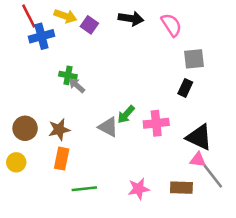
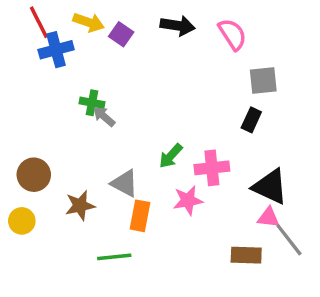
gray triangle: (108, 127) -> (125, 183), moved
brown star: (59, 130) -> (80, 206), moved
orange rectangle: (62, 159) -> (140, 216), moved
pink star: (139, 189) -> (188, 200), moved

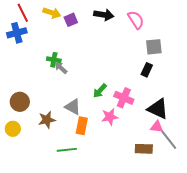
purple square: (121, 34) -> (71, 20), turned 32
blue cross: (56, 50) -> (17, 33), moved
pink cross: (212, 168) -> (124, 98), turned 30

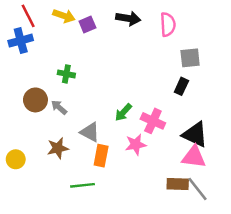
pink semicircle: (136, 20) -> (168, 24), turned 30
gray arrow: (61, 68) -> (59, 107), moved
brown circle: (20, 102) -> (35, 100), moved
pink triangle: (157, 127) -> (194, 157), size x1.5
gray line: (169, 140) -> (197, 189), moved

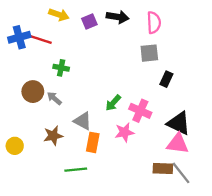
red line: (28, 16) -> (41, 40), moved, turned -45
purple square: (87, 24) -> (89, 21), moved
gray square: (190, 58) -> (149, 53), moved

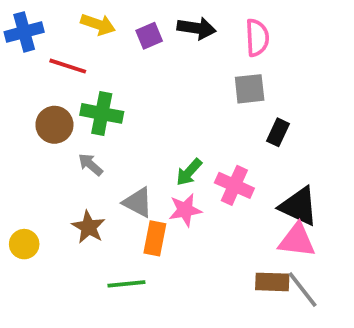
blue cross: (19, 37) -> (24, 32), moved
green cross: (61, 68) -> (102, 113), size x1.5
brown circle: (33, 92) -> (54, 125), moved
pink star: (124, 132) -> (185, 210), moved
brown star: (53, 136) -> (89, 227), turned -30

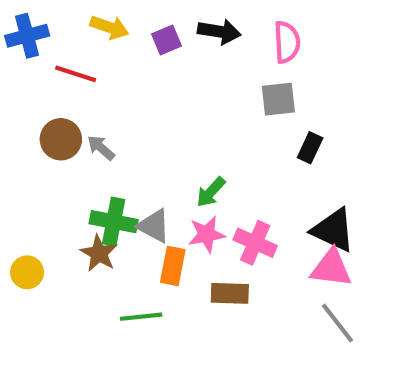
green cross: (102, 113) -> (114, 222), moved
gray arrow: (90, 165) -> (101, 148), moved
pink cross: (234, 185) -> (255, 243), moved
brown rectangle: (272, 282) -> (230, 293), moved

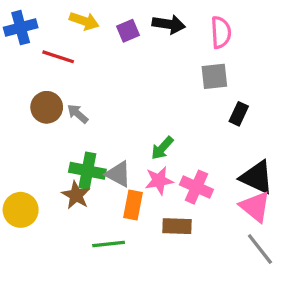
pink triangle: (331, 268) -> (255, 207), turned 32
yellow circle: (27, 272) -> (21, 210), size x1.4

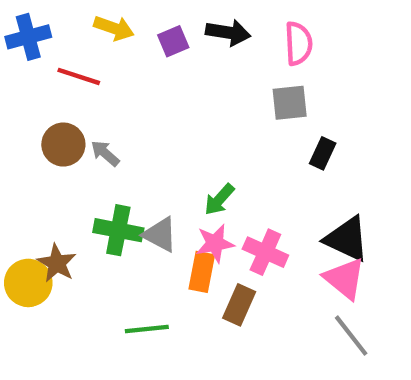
brown star: (76, 195) -> (57, 263), moved
orange rectangle: (133, 205) -> (202, 272), moved
brown rectangle: (177, 226) -> (239, 305), turned -68

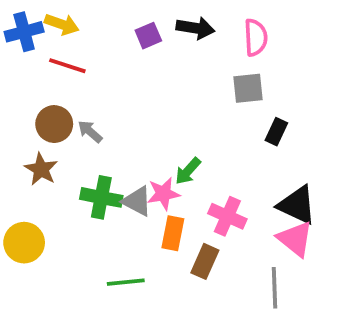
yellow arrow: (114, 28) -> (62, 24), moved
pink star: (215, 243) -> (163, 194), moved
brown star: (57, 263) -> (41, 169), moved
gray line: (351, 336) -> (274, 288), moved, turned 36

